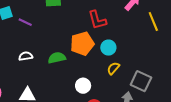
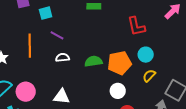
purple line: (25, 22) -> (57, 35), moved
orange pentagon: (82, 44) -> (119, 63), moved

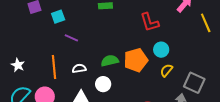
orange line: (30, 46) -> (54, 67), moved
white semicircle: (63, 58) -> (79, 68), moved
white circle: (118, 91) -> (103, 84), moved

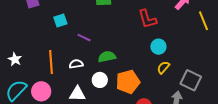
cyan square: (58, 17) -> (60, 21), moved
purple line: (71, 38) -> (84, 38), moved
orange pentagon: (136, 60) -> (128, 82), moved

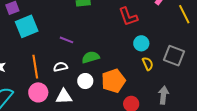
cyan square: (60, 21) -> (27, 26), moved, size x1.6
yellow semicircle: (163, 67) -> (148, 64), turned 120
gray square: (191, 80) -> (174, 56), moved
pink circle: (41, 91) -> (38, 92), moved

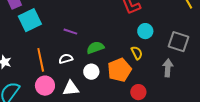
yellow semicircle: (148, 64) -> (137, 53), moved
gray arrow: (163, 95) -> (168, 68), moved

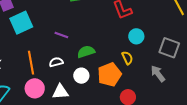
gray arrow: (168, 68) -> (158, 74), turned -42

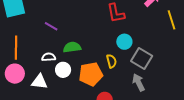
gray square: (169, 48) -> (142, 59), moved
white semicircle: (56, 62) -> (49, 57), moved

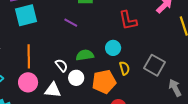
purple line: (51, 26) -> (71, 23), moved
cyan circle: (124, 42) -> (113, 48), moved
white semicircle: (49, 57) -> (62, 65), turned 56
gray arrow: (139, 82) -> (175, 88), moved

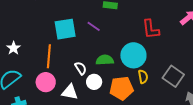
cyan square: (26, 15) -> (65, 29), moved
cyan circle: (113, 48) -> (133, 55), size x1.6

